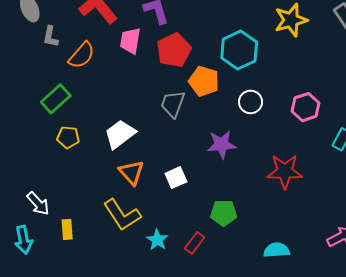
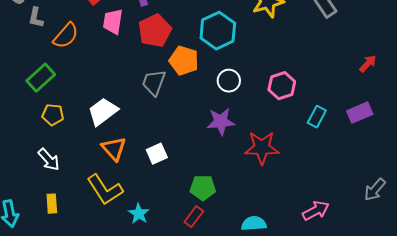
purple star: (222, 144) -> (221, 122), moved
white arrow: (38, 204) -> (49, 160), moved
red rectangle: (195, 243) -> (194, 217), moved

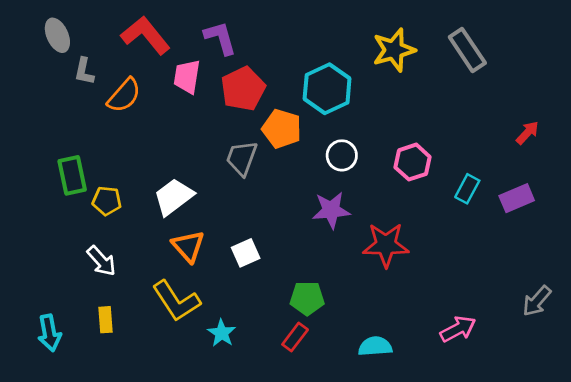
green rectangle: (41, 78) -> (72, 175), moved, turned -60
cyan rectangle: (317, 117) -> (467, 189), moved

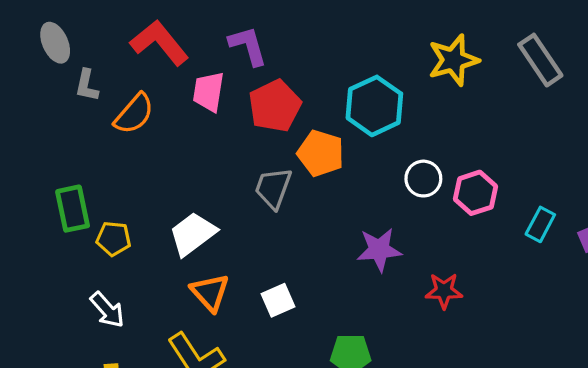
white circle: (342, 155) -> (423, 179), moved
red star: (386, 245) -> (444, 291), size x0.7

